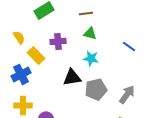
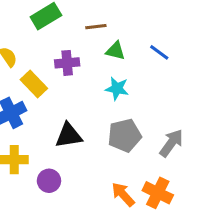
brown line: (86, 13) -> (96, 27), moved
blue line: (129, 46) -> (159, 52), moved
black triangle: (72, 77) -> (69, 135), moved

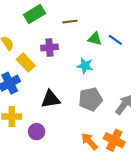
green triangle: (115, 51) -> (95, 39), moved

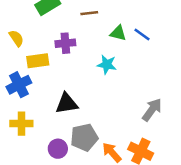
yellow rectangle: (26, 63) -> (38, 61), turned -54
gray pentagon: (90, 99) -> (84, 137), moved
purple circle: (37, 132) -> (58, 149), moved

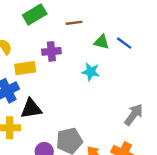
black triangle: (67, 103) -> (31, 109), moved

